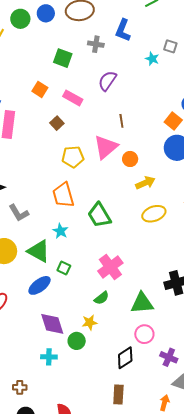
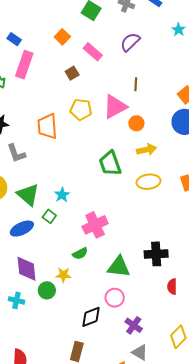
orange trapezoid: (63, 195) -> (47, 126), moved
green trapezoid: (99, 215) -> (110, 163), moved
cyan star: (60, 231) -> (62, 195), moved

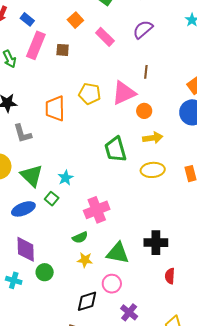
brown square: (72, 73) -> (63, 50), moved, turned 32
yellow star: (63, 275) -> (85, 260), moved

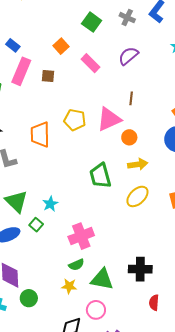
yellow ellipse: (153, 170) -> (137, 196), turned -40
green semicircle: (80, 237) -> (76, 265), moved

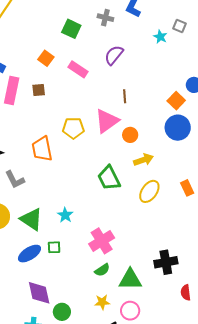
green square: (36, 225) -> (54, 247), moved, turned -32
yellow star: (69, 286) -> (102, 302), moved

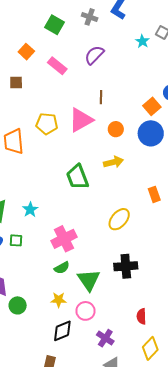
orange circle: (130, 135) -> (116, 129), moved
yellow ellipse: (149, 191) -> (119, 219), moved
green triangle: (130, 279) -> (89, 280), turned 50
red semicircle: (186, 293) -> (141, 316), moved

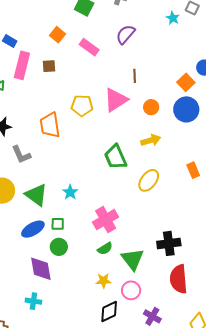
yellow ellipse: (119, 219) -> (149, 180), moved
green circle: (18, 305) -> (59, 247), moved
red semicircle: (141, 316) -> (179, 279), moved, size x1.8

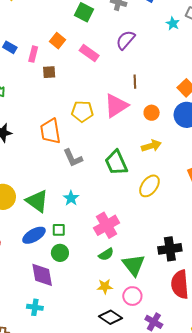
pink rectangle: (22, 65) -> (33, 54), moved, size x0.6
gray L-shape: (21, 155) -> (73, 158), moved
black diamond: (109, 311) -> (111, 317), turned 60

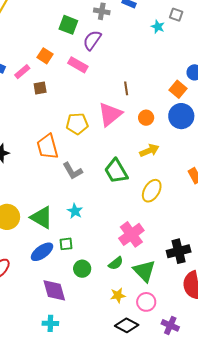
purple semicircle: (126, 40) -> (92, 40), moved
pink rectangle: (33, 54) -> (22, 72), turned 42
pink cross: (107, 225) -> (131, 234), moved
green circle: (60, 253) -> (82, 269), moved

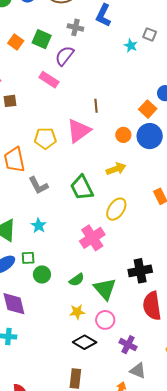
orange square: (45, 56) -> (16, 42), moved
orange circle: (146, 118) -> (123, 135), moved
pink cross: (131, 234) -> (92, 238), moved
green circle: (82, 269) -> (42, 274), moved

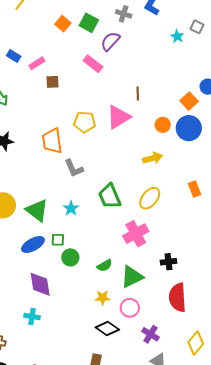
green trapezoid: (82, 188) -> (110, 196), moved
pink cross: (92, 238) -> (136, 234), moved
black cross: (140, 271) -> (169, 262), size x0.7
green triangle: (105, 289) -> (132, 277), turned 40

